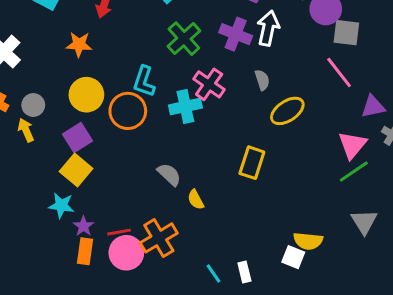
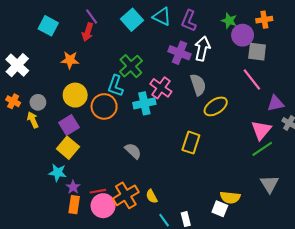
green cross: (184, 39) -> (131, 66), moved
gray semicircle: (262, 80) -> (198, 85), size x1.5
yellow semicircle: (196, 200) -> (152, 196), moved

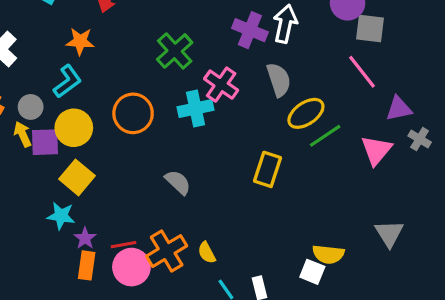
cyan L-shape: (115, 86) -> (67, 81), moved, turned -145
yellow circle: (75, 95) -> (74, 128), moved
purple square: (69, 125) -> (45, 142), moved, turned 30
green line: (262, 149) -> (325, 136), moved

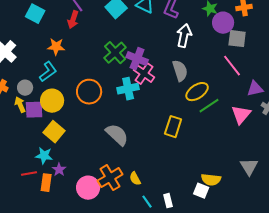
purple cross: (250, 30) -> (137, 59), moved
gray semicircle: (178, 182) -> (117, 135), size x1.4
red line: (123, 245) -> (29, 174), moved
orange rectangle: (87, 265) -> (46, 183), moved

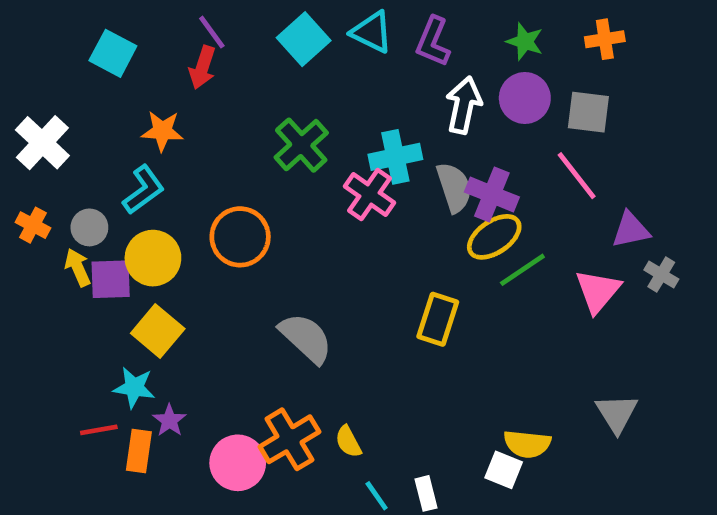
purple circle: (223, 23) -> (525, 98), moved
purple cross: (137, 59) -> (492, 194), moved
cyan cross: (128, 89) -> (395, 157), moved

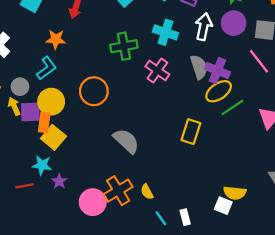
green cross: (301, 145) -> (124, 46), turned 32
cyan cross: (395, 157) -> (165, 32), moved, turned 30
orange rectangle: (139, 451) -> (44, 122), moved

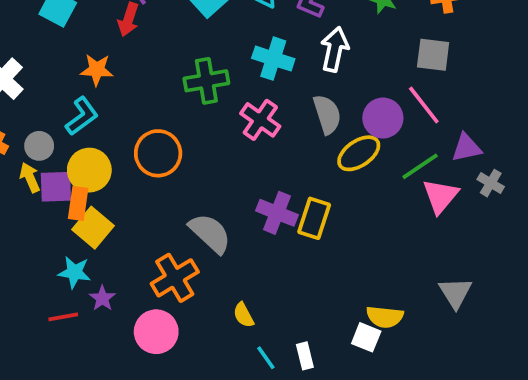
purple circle: (234, 23) -> (383, 118), moved
purple cross: (217, 70) -> (277, 213), moved
green line: (232, 107) -> (420, 166), moved
red line: (25, 186) -> (63, 317), moved
orange cross: (118, 191) -> (175, 278), moved

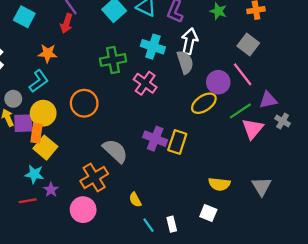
gray square: (433, 55) -> (248, 44), turned 30
gray semicircle: (327, 114) -> (185, 62), moved
yellow semicircle: (385, 317) -> (219, 184), moved

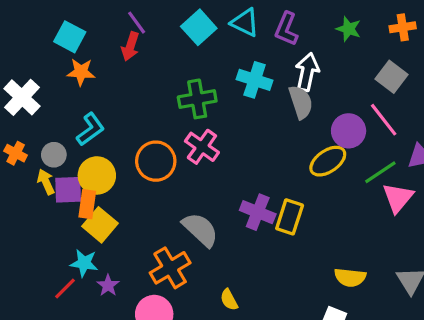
orange star: (48, 53) -> (81, 72), moved
pink cross: (145, 83) -> (202, 147), moved
red line: (28, 201) -> (65, 289), moved, turned -35

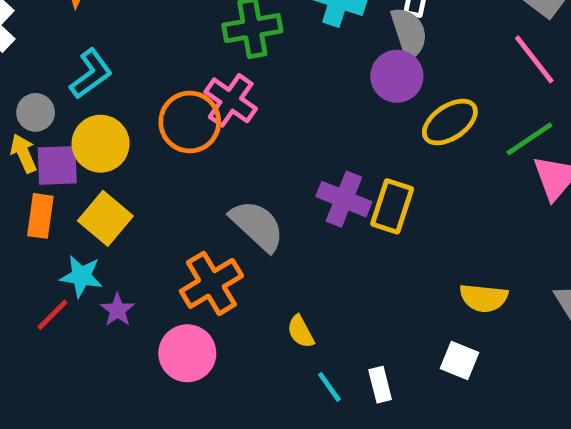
purple circle: (349, 131) -> (397, 76), moved
pink cross: (202, 147) -> (231, 100), moved
orange rectangle: (87, 204) -> (40, 216), moved

